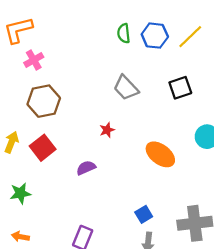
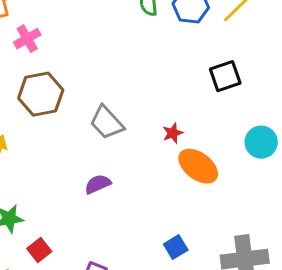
gray trapezoid: (126, 88) -> (107, 123), moved
red star: (107, 130) -> (173, 133), moved
red square: (43, 148) -> (39, 250), moved, size x0.7

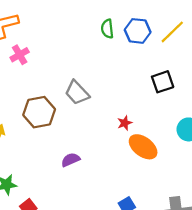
brown hexagon: (41, 94) -> (39, 112), moved
gray trapezoid: (107, 123) -> (77, 93), moved

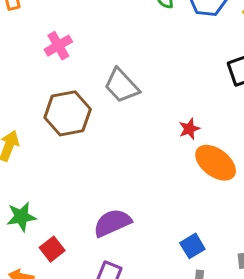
pink cross: (20, 55) -> (58, 46), moved
purple semicircle: (70, 160) -> (112, 223), moved, size x1.4

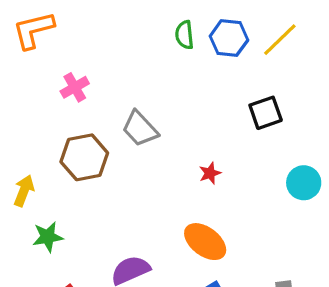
orange ellipse: (216, 163) -> (205, 242), moved
green star: (21, 217) -> (48, 237), moved

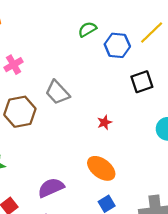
green semicircle: (184, 35) -> (87, 29), turned 66
blue hexagon: (229, 38) -> (117, 45), moved

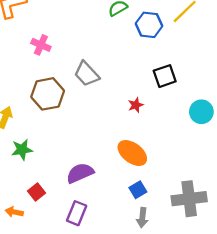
pink cross: (14, 65) -> (41, 45), turned -36
black square: (142, 82) -> (165, 76), moved

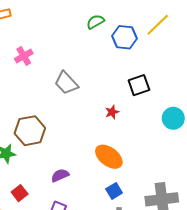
pink cross: (41, 45) -> (24, 56), turned 36
brown hexagon: (48, 94) -> (30, 131), moved
purple semicircle: (80, 173) -> (60, 175), size x0.7

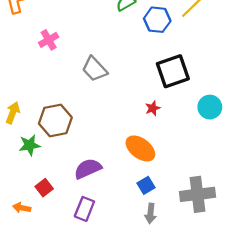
black square: (139, 85) -> (173, 71), size x1.4
red star: (112, 112) -> (153, 108), moved
purple semicircle: (60, 175) -> (88, 169), size x1.4

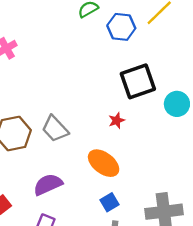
gray trapezoid: (94, 69) -> (55, 129), moved
cyan circle: (210, 107) -> (177, 104), moved

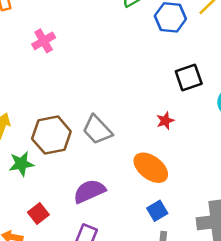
black square: (138, 81) -> (189, 78), size x0.7

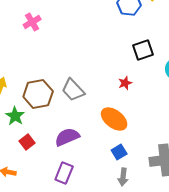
green star: (21, 164) -> (15, 116), turned -30
red square: (38, 213) -> (27, 142), moved

